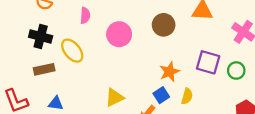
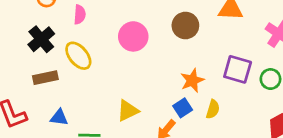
pink semicircle: (85, 15) -> (80, 15), moved
black cross: (41, 37) -> (41, 39), turned 35

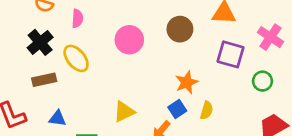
purple square: (238, 69) -> (231, 54), moved

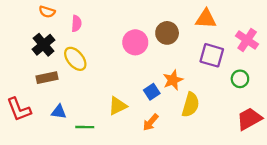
pink circle: (129, 40) -> (135, 42), moved
blue square: (177, 109) -> (152, 92), moved
yellow semicircle: (207, 110) -> (191, 105), size x1.5

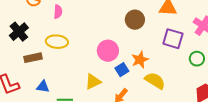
pink circle: (135, 42) -> (108, 51), moved
black cross: (44, 45) -> (19, 32), moved
yellow ellipse: (75, 59) -> (57, 42), turned -45
yellow semicircle: (191, 105) -> (155, 81), turned -75

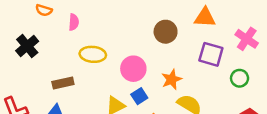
yellow ellipse: (57, 42) -> (93, 54), moved
brown rectangle: (33, 58) -> (63, 83), moved
blue square: (122, 70) -> (139, 96), moved

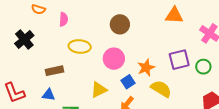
brown circle: (166, 32) -> (120, 24), moved
purple square: (211, 54) -> (179, 60), moved, turned -30
blue square: (139, 96) -> (128, 82), moved

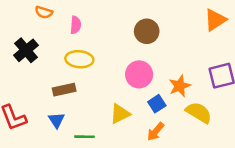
orange triangle: (174, 15) -> (215, 20), turned -36
yellow ellipse: (80, 47) -> (79, 59), moved
blue triangle: (48, 95) -> (57, 120), turned 48

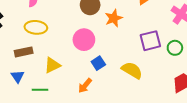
orange star: (180, 86) -> (114, 18), moved
yellow triangle: (120, 114) -> (52, 65), moved
orange arrow: (156, 132) -> (85, 86), moved

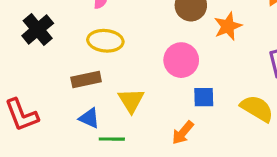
blue square: (98, 63) -> (204, 97), turned 32
yellow triangle: (52, 65) -> (131, 100), turned -36
blue triangle: (18, 76) -> (89, 118), moved, turned -32

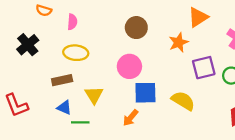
orange star: (228, 26) -> (179, 42), moved
blue square: (204, 97) -> (145, 93), size x1.5

